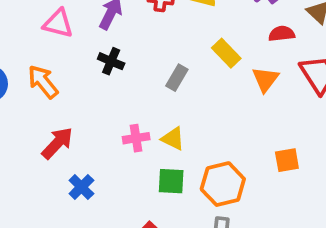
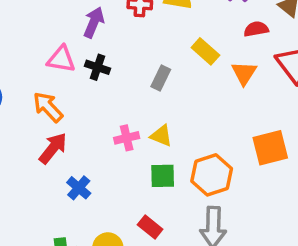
pink triangle: (58, 23) -> (61, 59), moved
orange arrow: (43, 82) -> (48, 107), moved
orange square: (287, 160) -> (270, 148), size x1.5

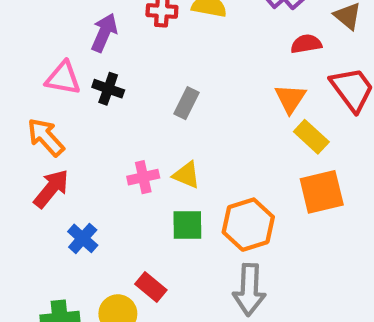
yellow rectangle: (205, 51) -> (311, 137), moved
red rectangle: (150, 227) -> (151, 287), moved

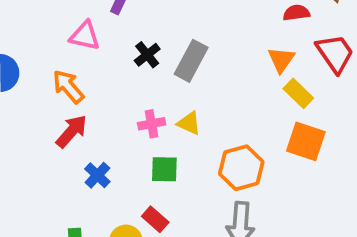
black cross: (108, 89) -> (147, 55), moved, turned 30
gray rectangle: (187, 103) -> (191, 61), size x1.5
orange square: (322, 192) -> (306, 141), turned 30
green square: (187, 225) -> (164, 169), moved

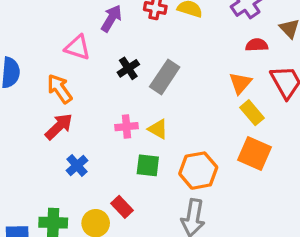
green square: (164, 169) -> (148, 165), moved

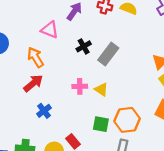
green square: (148, 165) -> (101, 124), moved

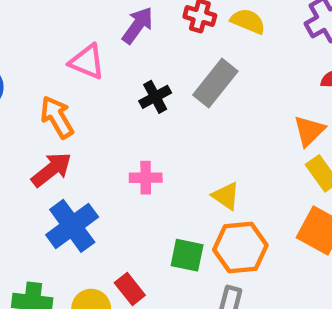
gray rectangle: (108, 54) -> (215, 83), moved
yellow triangle: (101, 89) -> (226, 196), moved
blue cross: (44, 111) -> (72, 226), size x1.6

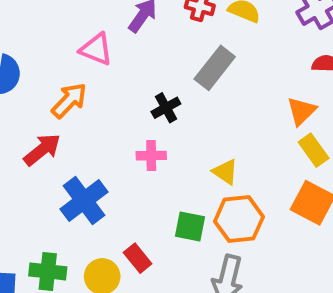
black cross: (155, 97) -> (166, 108), moved
orange arrow: (57, 117) -> (69, 100), turned 75
red arrow: (52, 170) -> (42, 150), moved

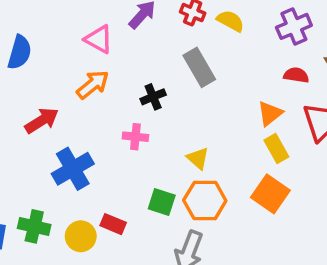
gray rectangle: (215, 68) -> (199, 67), turned -75
orange arrow: (69, 100) -> (93, 85), moved
red rectangle: (138, 258) -> (113, 224), turned -35

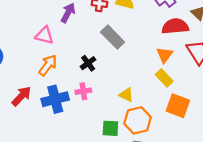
red semicircle: (296, 75) -> (175, 26), size x1.6
yellow rectangle: (276, 149) -> (164, 78), moved
blue cross: (73, 169) -> (55, 99), moved, turned 30

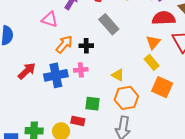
black cross: (88, 63) -> (86, 46), turned 32
orange arrow: (48, 65) -> (64, 44), moved
green square: (110, 128) -> (92, 104), moved

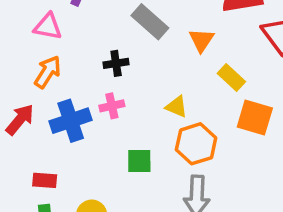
orange triangle: (153, 42) -> (201, 40), moved
orange arrow: (64, 44) -> (48, 72), moved
red rectangle: (78, 121) -> (45, 180), moved

